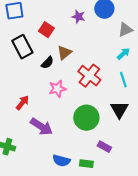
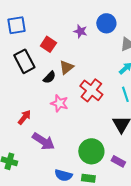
pink star: (57, 89) -> (59, 103), turned 30
green circle: (86, 118) -> (91, 151), moved
purple rectangle: (104, 147) -> (118, 161), moved

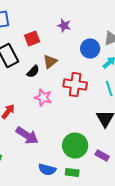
blue circle: (106, 23) -> (90, 49), moved
red square: (48, 44) -> (32, 39), turned 35
red cross: (91, 90) -> (75, 85), turned -30

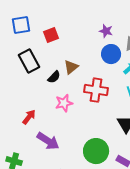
purple star: (64, 26) -> (106, 31), moved
red square: (32, 39) -> (51, 35), moved
pink star: (43, 98) -> (64, 103), turned -30

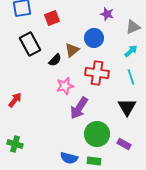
blue circle: (111, 54) -> (94, 38), moved
red arrow: (29, 117) -> (15, 100), moved
purple arrow: (48, 141) -> (79, 108), moved, turned 90

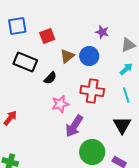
black rectangle: (30, 44) -> (25, 62), turned -40
brown triangle: (72, 50) -> (67, 56), moved

